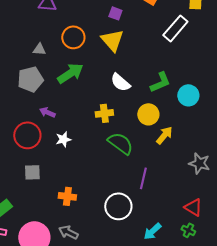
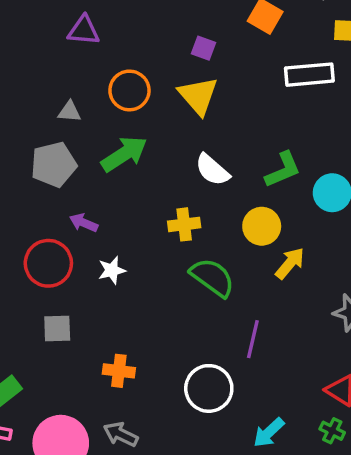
white rectangle: (175, 28) -> (309, 75), turned 44

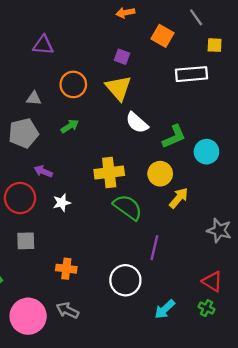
green arrow: (124, 154) -> (70, 126), size x0.6
white semicircle: (212, 170) -> (137, 123), moved
yellow cross: (184, 224) -> (109, 173), size x1.4

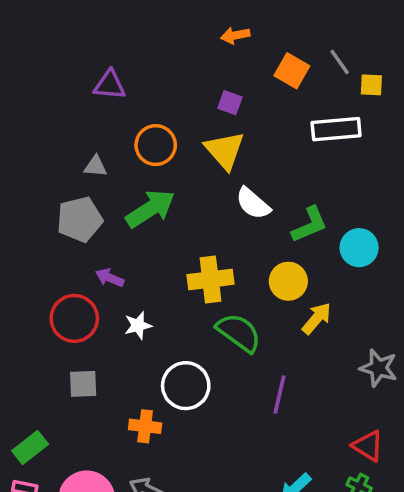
gray line: (196, 17) -> (340, 62), moved
green arrow: (70, 126) -> (150, 209), size x1.8
white circle: (125, 280) -> (186, 386), moved

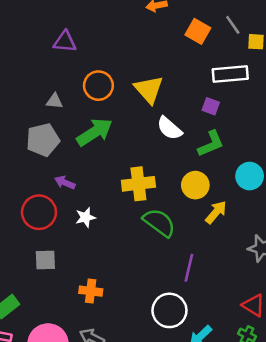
purple square: (230, 103) -> (211, 106), moved
cyan circle: (359, 248) -> (250, 176), moved
white circle: (186, 386) -> (169, 310), moved

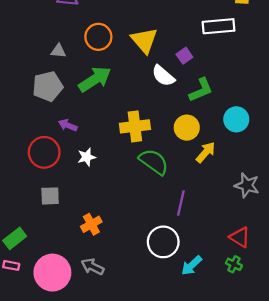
purple square: (211, 106) -> (184, 56), moved, turned 35
orange cross: (91, 291) -> (91, 224), turned -36

